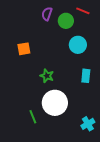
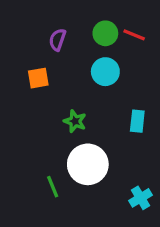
red line: (83, 11) -> (134, 35), moved
purple semicircle: (47, 14) -> (57, 40), moved
cyan circle: (78, 45) -> (105, 72), moved

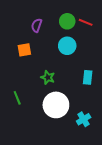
green line: (53, 187) -> (17, 98), moved
cyan cross: (141, 198) -> (84, 119), moved

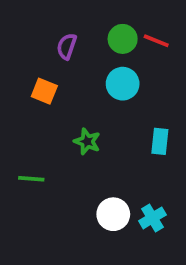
orange square: (24, 50) -> (44, 91), turned 32
green line: (17, 98) -> (31, 179), turned -64
white circle: (56, 105) -> (113, 214), moved, size x0.7

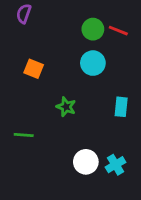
purple semicircle: (67, 46) -> (24, 14), moved

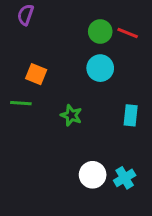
green line: (24, 135) -> (21, 103), moved

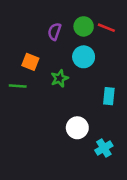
purple semicircle: (25, 15) -> (54, 31), moved
green star: (71, 115) -> (60, 78), moved, turned 30
white circle: (93, 175) -> (77, 128), moved

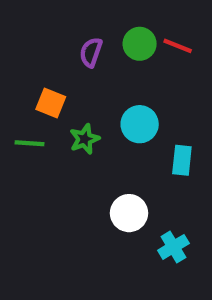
cyan circle: (84, 57) -> (140, 124), moved
green star: (60, 78) -> (85, 139), moved

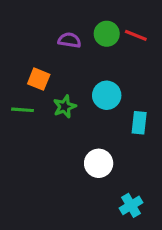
purple semicircle: (91, 52) -> (69, 40), turned 80
cyan cross: (173, 247) -> (131, 205), moved

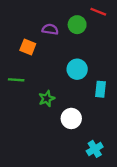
red line: (136, 35) -> (98, 12), moved
orange square: (39, 79) -> (28, 47), moved
green star: (65, 107) -> (47, 99), moved

